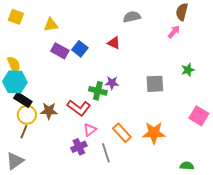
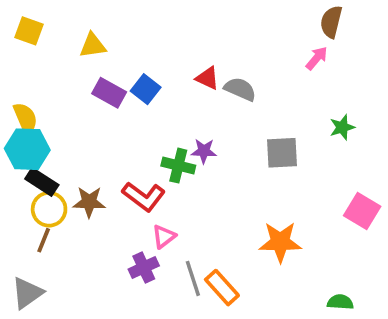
gray semicircle: (132, 17) -> (240, 89), moved, turned 36
orange rectangle: (122, 133) -> (222, 288), moved

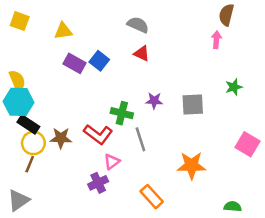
pink arrow: (317, 58) -> (216, 40), turned -35
gray semicircle: (240, 89) -> (138, 25), moved
purple star: (204, 151) -> (154, 101), moved
gray line: (193, 278) -> (140, 139), moved

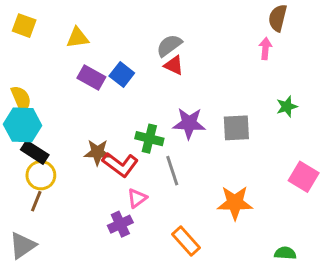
gray semicircle: (138, 25) -> (169, 45), moved, turned -60
purple star: (154, 101) -> (189, 123), size x1.5
brown star: (61, 138) -> (97, 152), moved

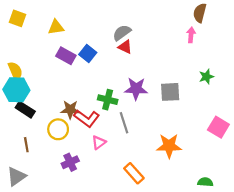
yellow circle: (41, 175) -> (58, 129), moved
brown line: (36, 201) -> (26, 145), turned -32
purple cross: (120, 224) -> (70, 162), moved

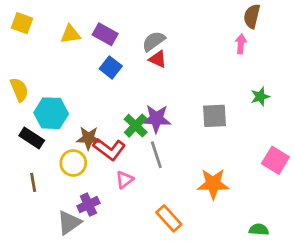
purple rectangle: (66, 56) -> (105, 34), moved
purple star: (136, 89) -> (156, 119), moved
cyan hexagon: (16, 90) -> (51, 113), moved
green cross: (108, 100) -> (136, 126), turned 30
gray triangle: (16, 177) -> (69, 223), moved

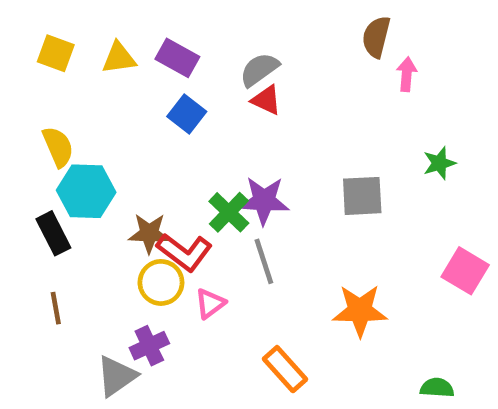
brown semicircle: (252, 16) -> (376, 37), moved
yellow square: (22, 23) -> (56, 53), moved
yellow semicircle: (19, 90) -> (58, 147), moved
black rectangle: (32, 138) -> (53, 233), turned 30
yellow circle: (73, 163) -> (161, 282), moved

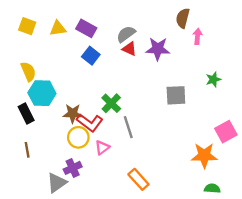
purple star: (264, 201) -> (158, 49), moved
pink square: (465, 271) -> (226, 132), turned 30
orange star: (360, 311) -> (204, 155), moved

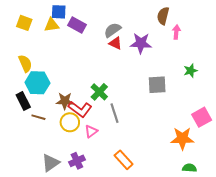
blue square: (91, 56) -> (59, 12), moved, turned -35
brown line: (27, 150) -> (38, 117), moved, turned -64
purple cross: (73, 168) -> (77, 161), moved

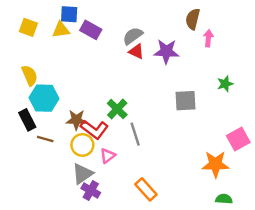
purple cross: (77, 161) -> (91, 191), turned -35
gray triangle: (51, 163) -> (82, 174), moved

